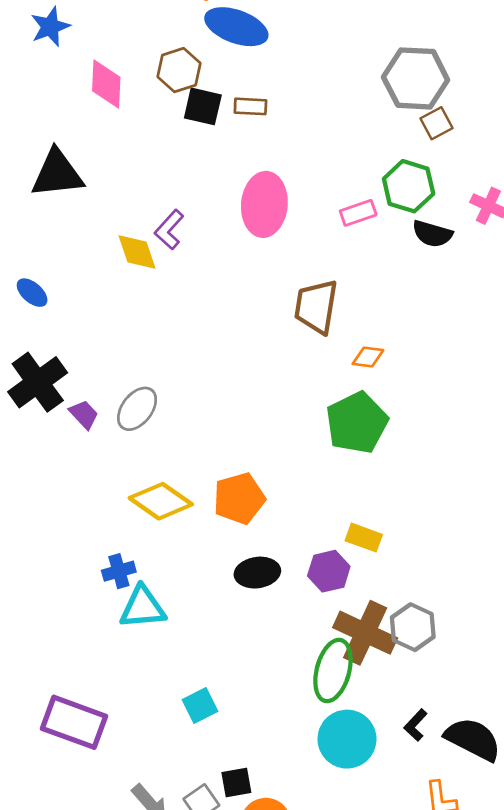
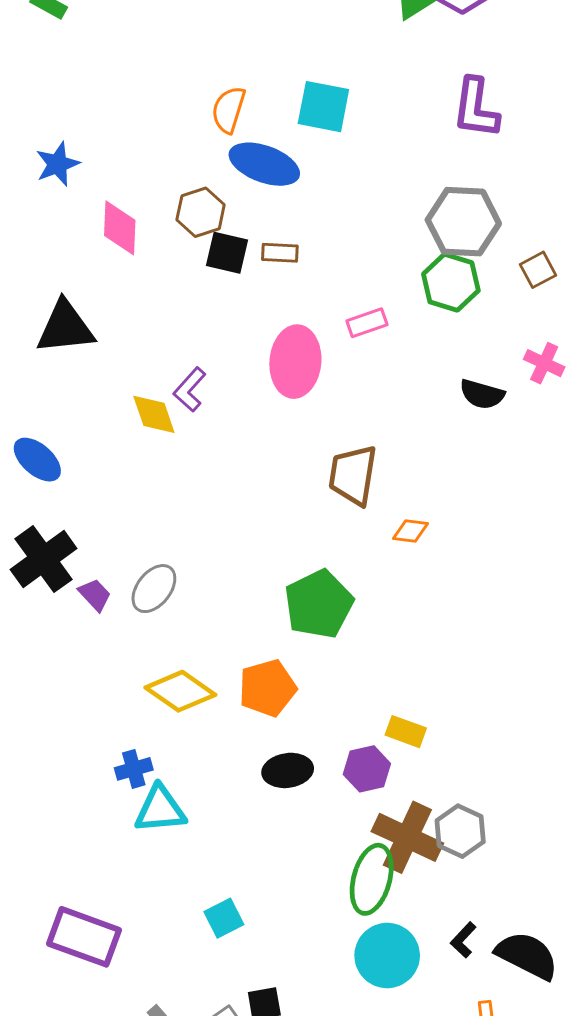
brown square: (437, 123) -> (538, 270), moved
green hexagon: (409, 186) -> (451, 282), moved
pink rectangle: (358, 213) -> (367, 323), moved
blue ellipse: (32, 293) -> (37, 460), size x1.4
green pentagon: (357, 423) -> (319, 604), moved

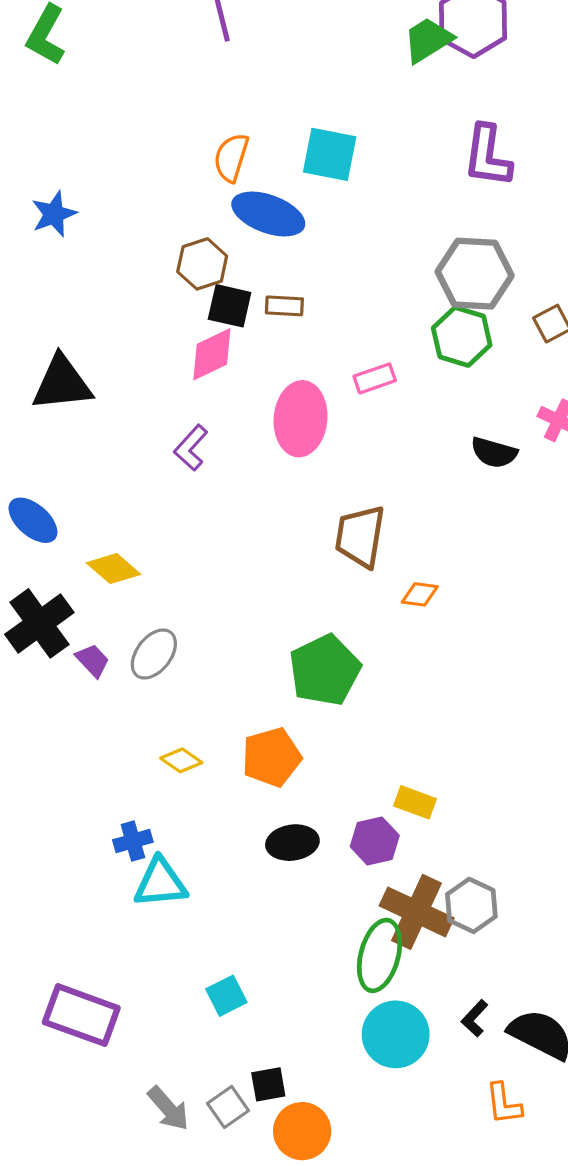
pink diamond: (120, 228) -> (212, 354), moved, turned 62
yellow diamond: (154, 414) -> (114, 569), moved, turned -30
yellow diamond: (180, 691) -> (181, 760), size x0.6

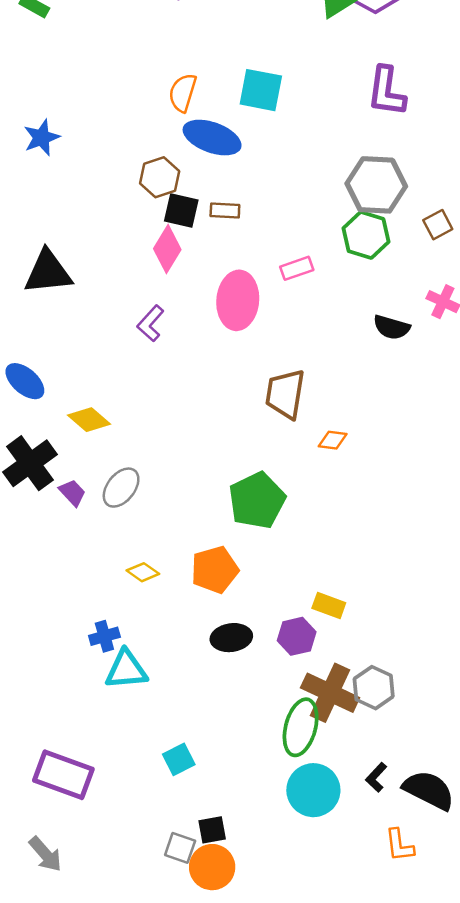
pink diamond: (212, 354) -> (167, 249), turned -33
gray square: (228, 1107) -> (180, 848), turned -36
gray arrow: (168, 1109) -> (45, 854), moved
orange circle: (302, 1131) -> (212, 867), moved

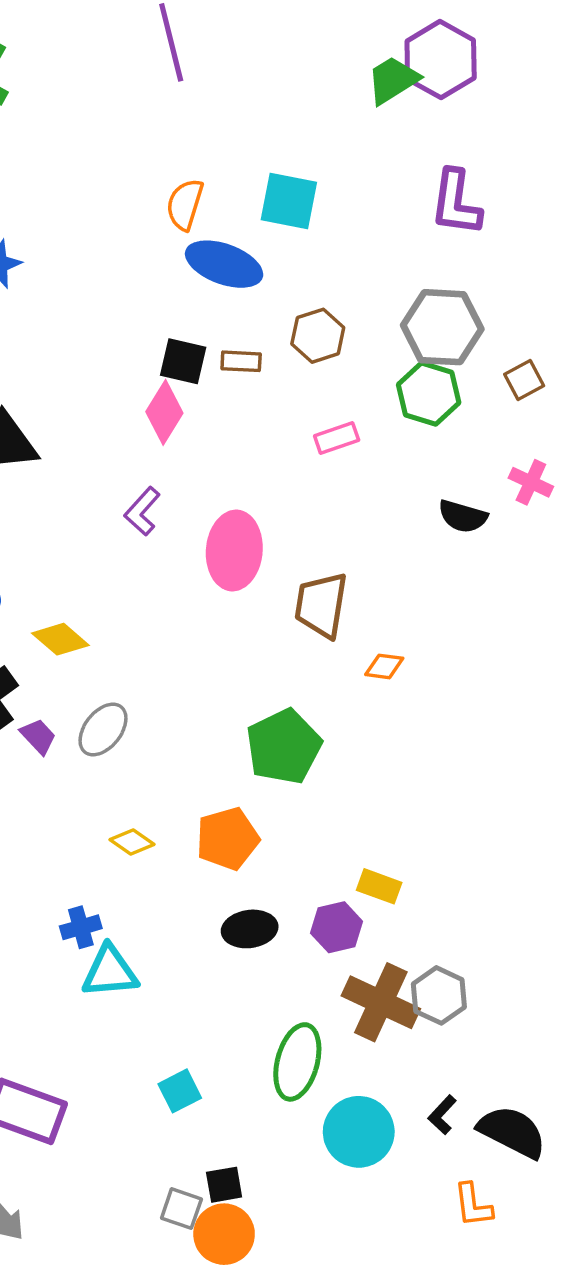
brown hexagon: (160, 177) -> (318, 336), moved
pink ellipse: (238, 300) -> (234, 550), moved
green ellipse: (301, 727) -> (297, 1062), moved

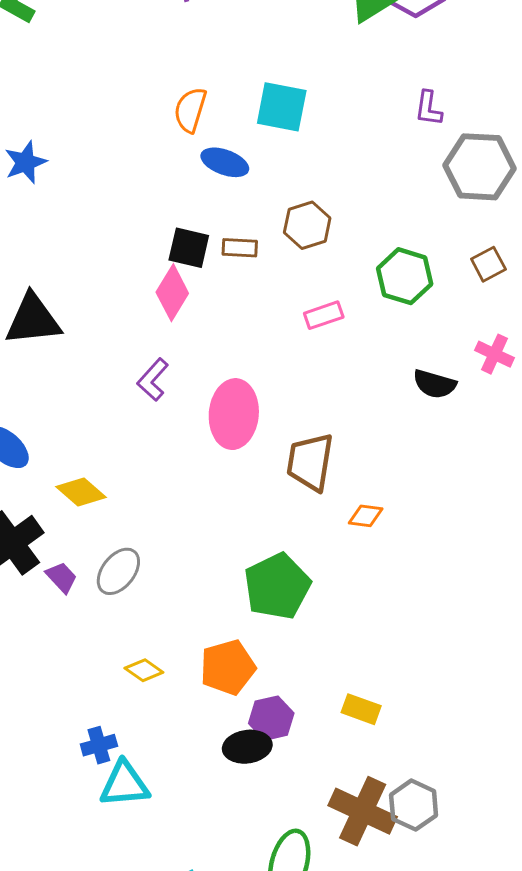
purple L-shape: (456, 203) -> (429, 108), size x0.6
blue ellipse: (224, 264) -> (225, 162), size x0.7
gray hexagon: (442, 327) -> (479, 167), moved
purple hexagon: (337, 927) -> (271, 718), moved

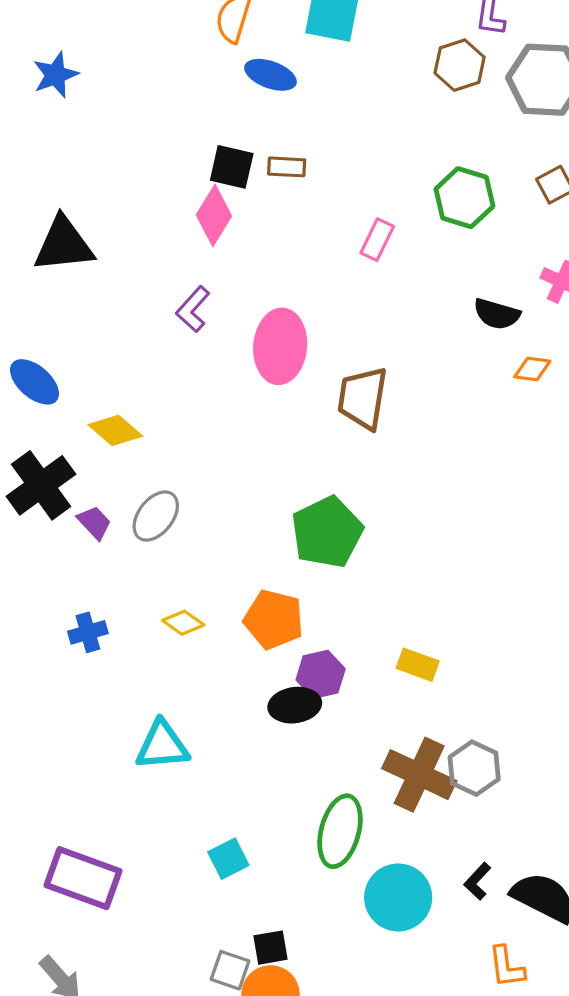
brown hexagon: (307, 225) -> (460, 65), moved
pink rectangle: (324, 315) -> (377, 240), turned -45
orange diamond: (366, 516) -> (532, 369), moved
orange pentagon: (228, 667) -> (274, 619), turned 30
blue cross: (99, 745) -> (88, 632), moved

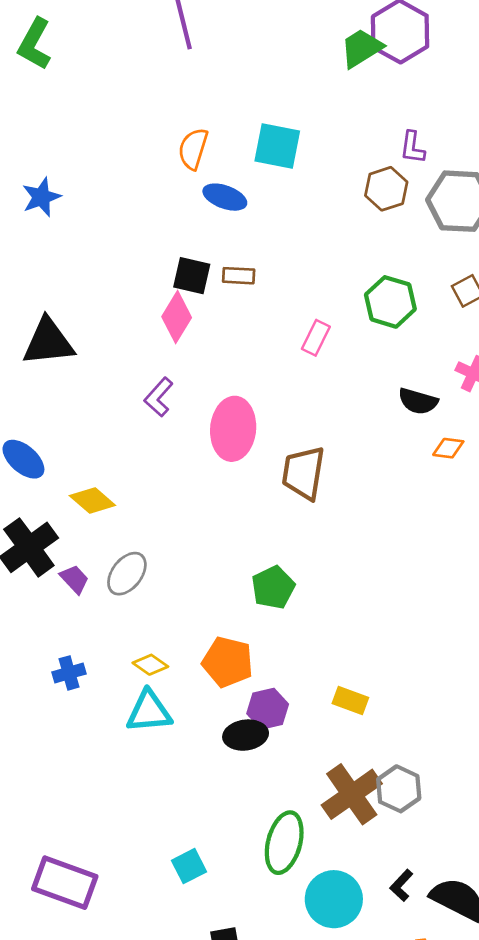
green pentagon: (327, 532) -> (273, 587), size x0.7
cyan triangle: (162, 746) -> (149, 712), moved
brown cross: (419, 775) -> (352, 794), turned 30

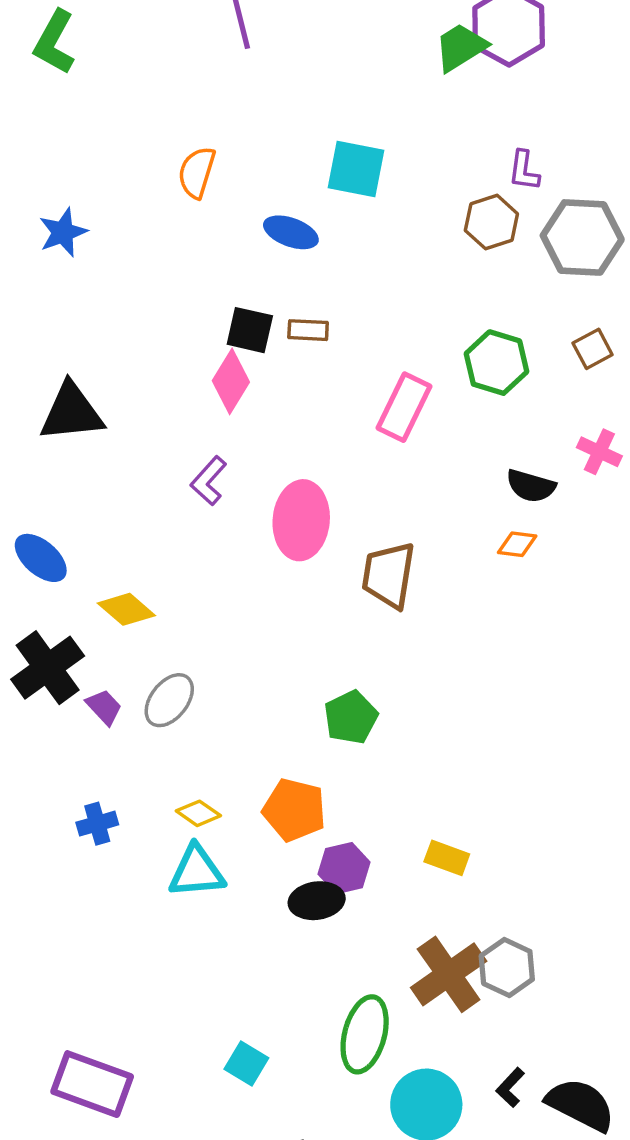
orange semicircle: (193, 149) -> (197, 172), moved
pink rectangle: (316, 338) -> (404, 407), size x1.5
orange diamond: (448, 448) -> (517, 544), moved
cyan square: (189, 866) -> (246, 1063), turned -32

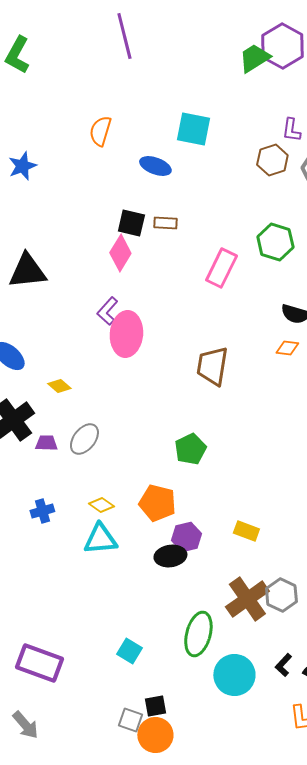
pink ellipse: (301, 520) -> (126, 334), moved
yellow diamond: (126, 609) -> (59, 386), size x0.7
purple trapezoid: (104, 707) -> (46, 443), turned -45

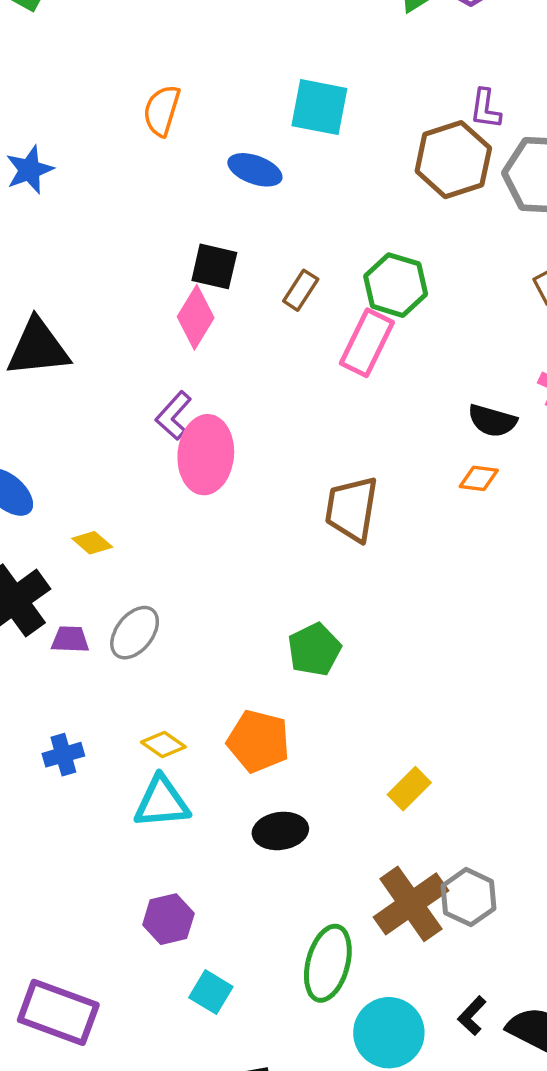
brown hexagon: (272, 160) -> (453, 160), size x1.4
brown rectangle: (165, 223) -> (301, 290), moved, turned -60
green hexagon: (275, 242) -> (396, 285), moved
yellow rectangle: (246, 531) -> (409, 789), turned -65
purple hexagon: (186, 537) -> (168, 919), moved

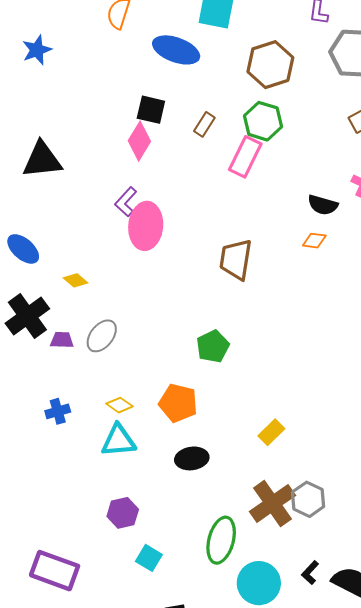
brown hexagon: (453, 160) -> (270, 65), moved
blue ellipse: (255, 170) -> (176, 50), size x1.4

